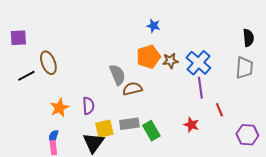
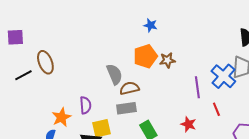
blue cross: (198, 63) -> (223, 76), moved
orange star: (59, 108) -> (61, 117), moved
gray rectangle: (129, 124) -> (126, 108), moved

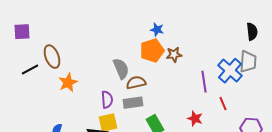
blue star: (150, 25) -> (157, 30), moved
purple semicircle: (85, 105) -> (107, 100), moved
orange star: (61, 117) -> (68, 83), moved

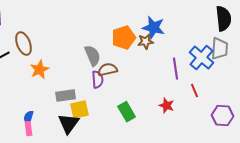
blue star: (157, 30) -> (154, 28), moved, size x1.6
black semicircle: (252, 32) -> (224, 19), size x1.4
purple semicircle: (107, 100) -> (98, 80), moved
gray rectangle: (133, 103) -> (66, 96), moved

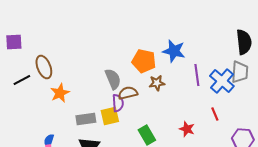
orange pentagon: (124, 38) -> (144, 61), turned 30
brown star: (146, 42) -> (157, 83), moved
purple line: (176, 69) -> (197, 75), moved
yellow square: (80, 110) -> (110, 116), moved

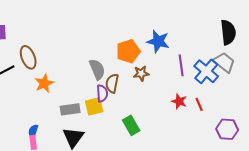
orange pentagon: (144, 61) -> (128, 51), turned -30
gray trapezoid: (240, 72) -> (224, 62), turned -55
brown semicircle: (128, 93) -> (112, 83), turned -66
red star: (187, 129) -> (179, 101), moved

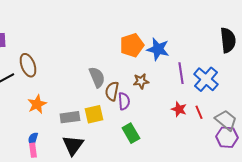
orange pentagon: (128, 51) -> (132, 45), moved
gray trapezoid: (224, 62) -> (226, 120), moved
orange star: (44, 83) -> (37, 104), moved
purple semicircle: (102, 93) -> (124, 101), moved

